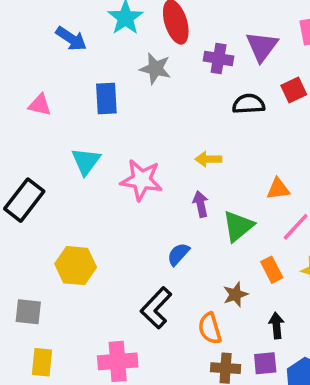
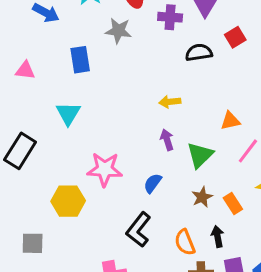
pink star: (141, 180) -> (105, 169), moved
orange rectangle: (272, 270) -> (233, 204), moved
brown star: (235, 294) -> (202, 197), moved
black arrow: (276, 326) -> (218, 237), moved

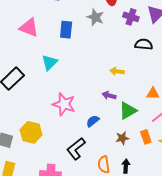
pink triangle: (25, 70) -> (29, 28), size x1.5
purple arrow: (167, 140) -> (109, 95), turned -72
yellow hexagon: (68, 201) -> (31, 132), moved
orange rectangle: (233, 204) -> (146, 137), moved

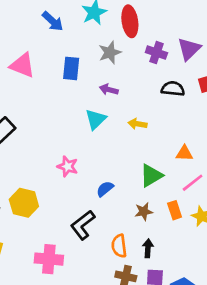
gray star: (95, 17) -> (110, 52), turned 30
cyan triangle: (50, 62) -> (96, 119), moved
purple arrow: (109, 95) -> (109, 90), moved
pink star: (64, 104) -> (68, 166), size x0.7

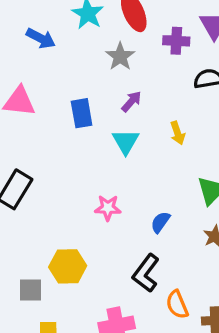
blue rectangle: (71, 68) -> (82, 113), moved
purple arrow: (109, 90) -> (131, 101), turned 132
yellow arrow: (137, 124) -> (178, 133), turned -102
orange semicircle: (119, 246) -> (177, 305), moved

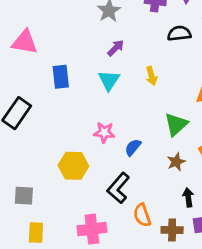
blue rectangle: (82, 113) -> (61, 77), moved
pink star: (108, 208) -> (104, 132), moved
yellow hexagon: (68, 266) -> (73, 166), moved

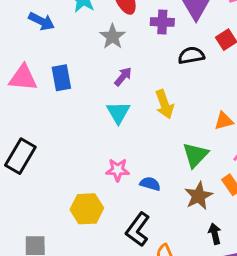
yellow arrow: (151, 76) -> (164, 104), size x1.4
blue rectangle: (61, 77) -> (61, 78), moved
blue semicircle: (133, 147) -> (150, 184), turned 72
brown star: (176, 162) -> (199, 196), size x1.4

